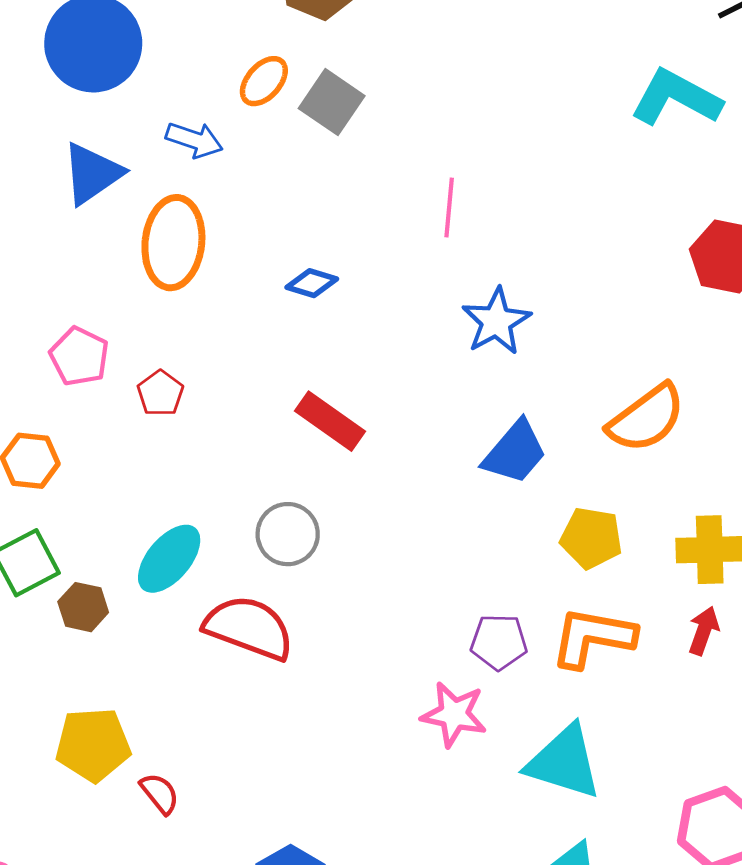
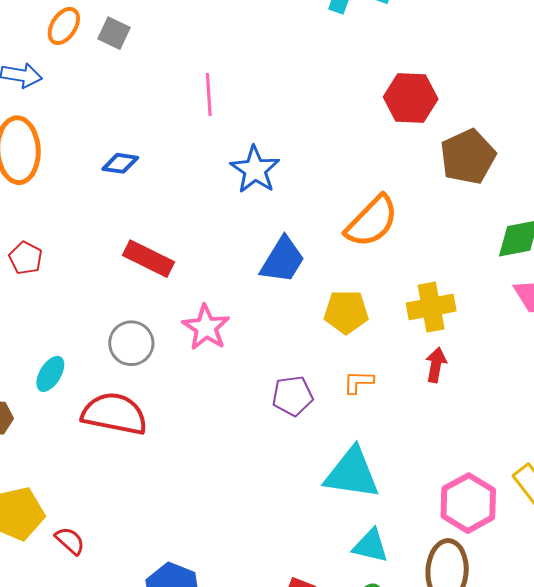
gray square: (332, 102) -> (114, 33), size x0.7
cyan ellipse: (169, 559) -> (50, 374), size x0.7
orange L-shape: (593, 637) -> (358, 382), size x0.5
pink star: (454, 714) -> (206, 327), moved, turned 30

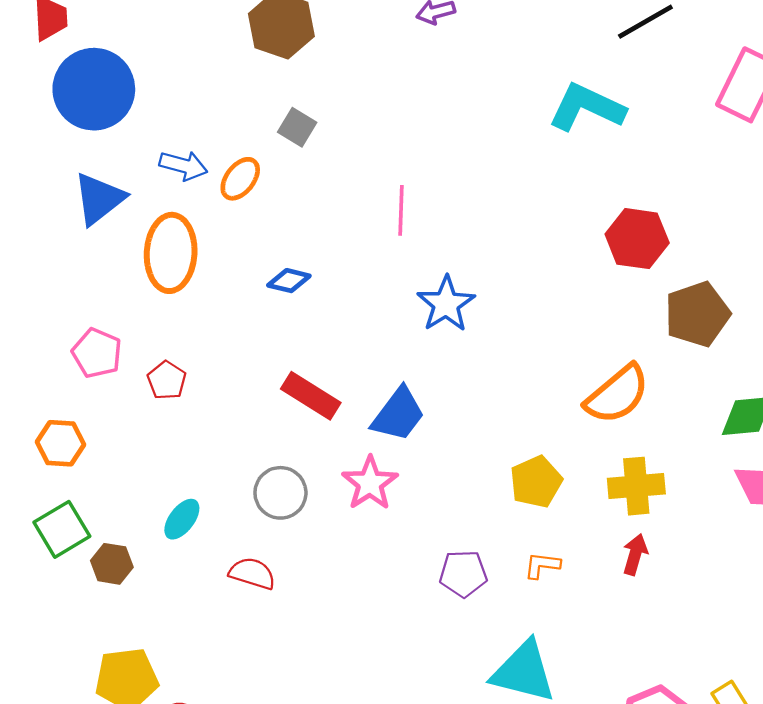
orange ellipse: (64, 26) -> (240, 179), moved
orange semicircle: (372, 221) -> (617, 394), moved
blue trapezoid: (283, 260) -> (398, 414), moved
yellow pentagon: (346, 312) -> (536, 482), turned -30
red semicircle: (114, 414) -> (252, 573), size x0.6

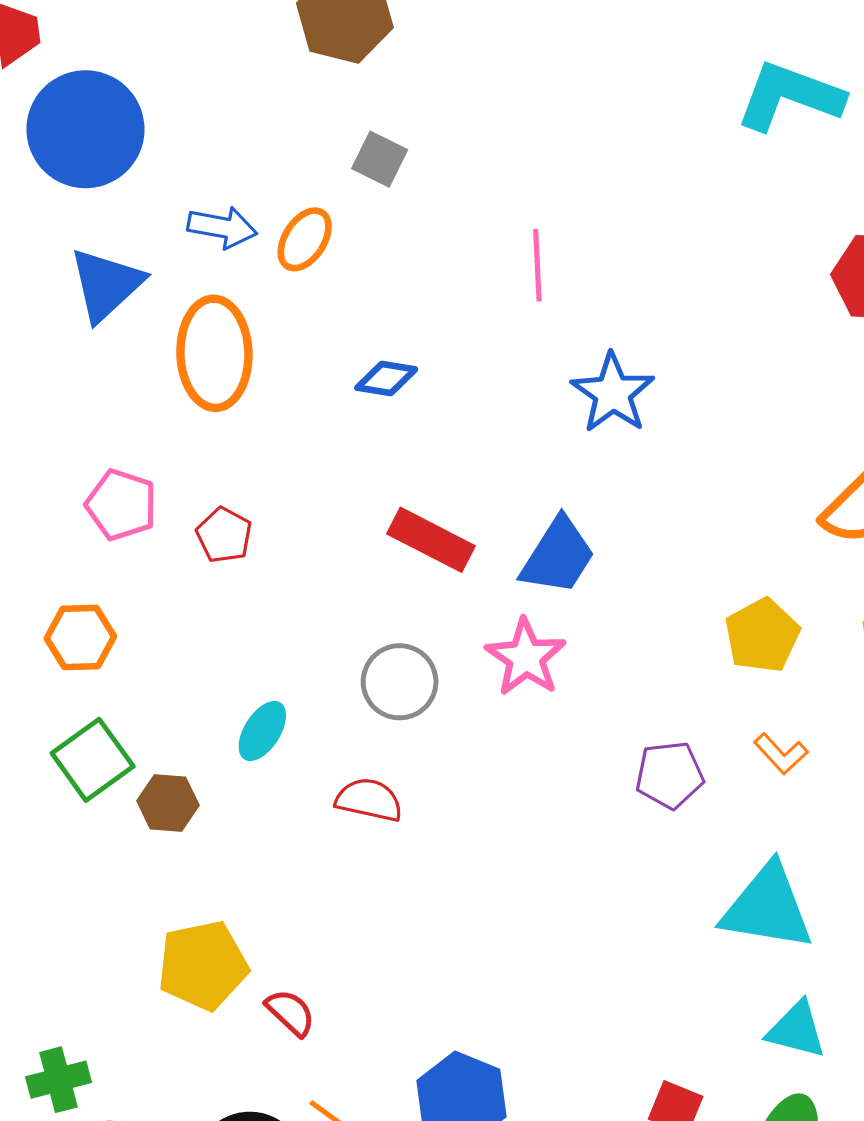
orange L-shape: (542, 565) -> (781, 754), turned -135

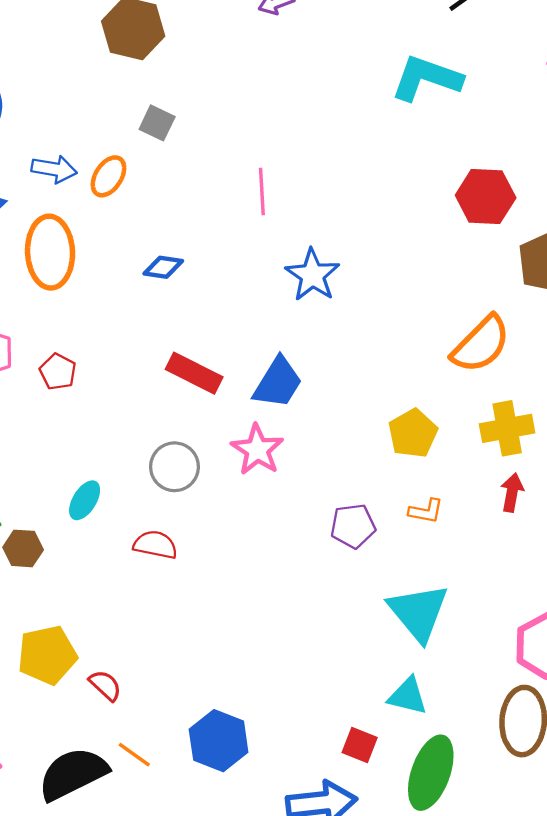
orange L-shape: (781, 754) -> (426, 511), turned -36
cyan triangle: (767, 907) -> (418, 612), turned 42
cyan triangle: (796, 1030) -> (408, 696), moved

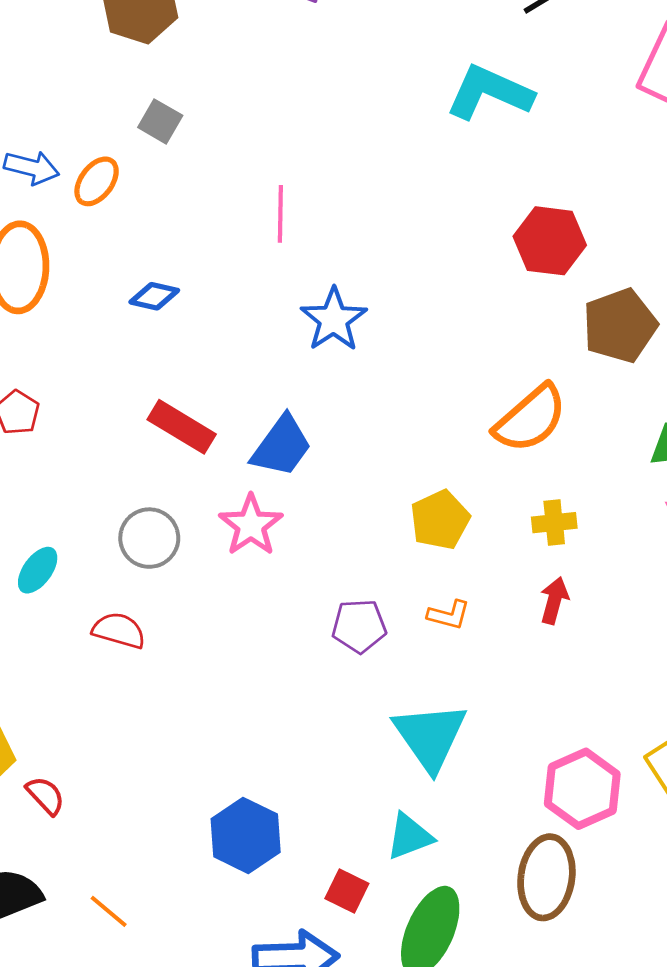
yellow cross: (507, 428) -> (554, 523), size x0.7
cyan triangle: (408, 696) -> (409, 836), turned -39
blue hexagon: (219, 741) -> (246, 835), moved
orange line: (134, 755) -> (109, 911), moved

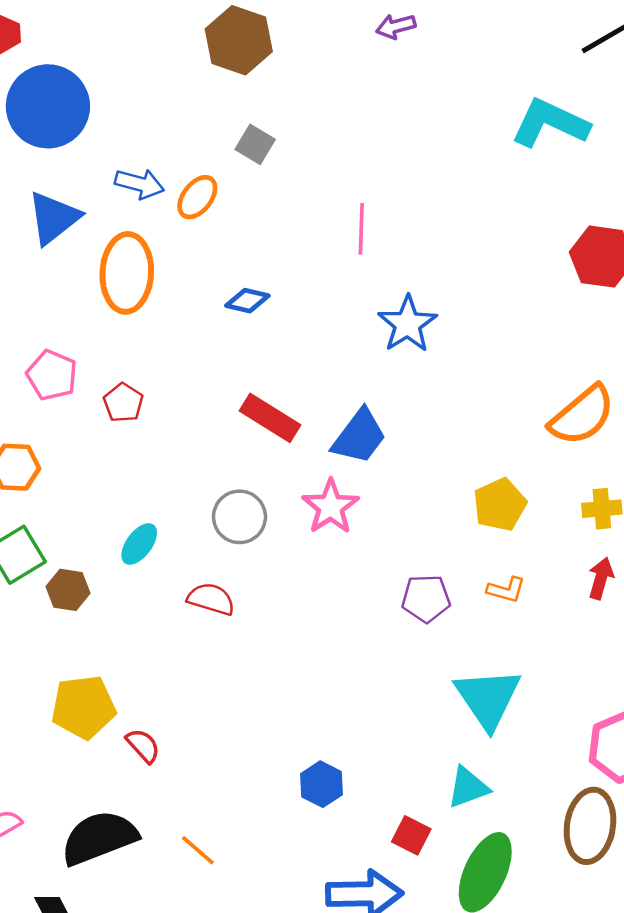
blue hexagon: (246, 835) -> (321, 784), size x0.7

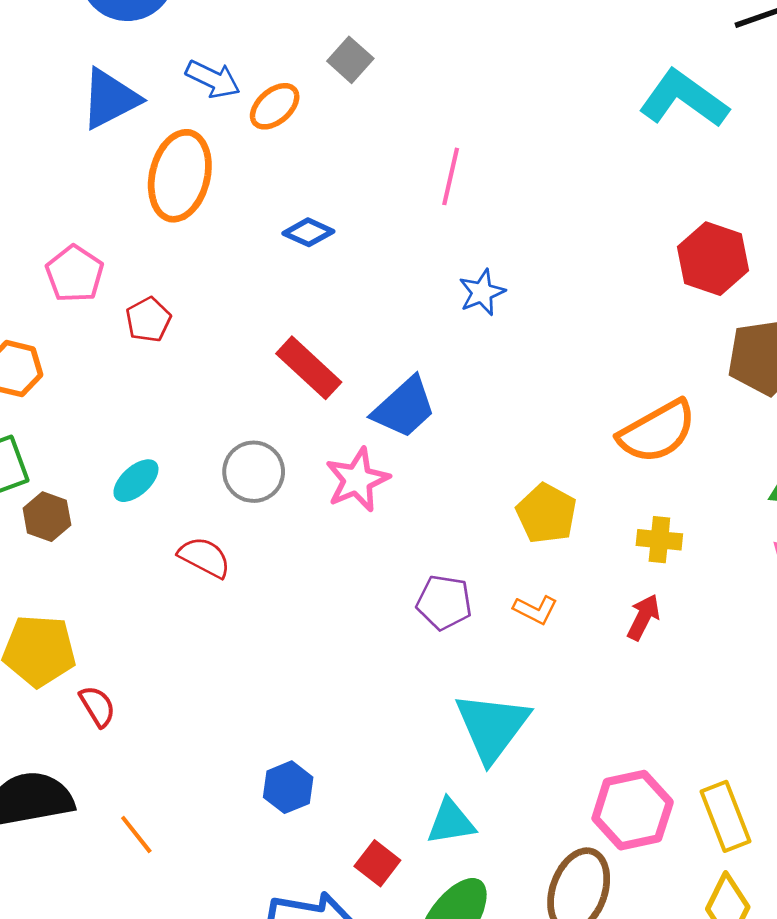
blue star: (407, 324) -> (482, 292), size x0.7
yellow pentagon: (500, 505) -> (546, 513), turned -30

